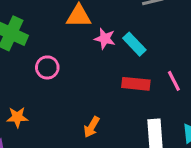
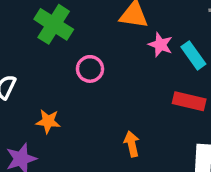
orange arrow: (92, 127) -> (132, 144), turned 130

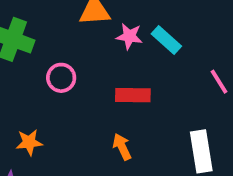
red rectangle: (189, 101) -> (133, 95), moved

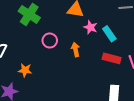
red rectangle: (133, 95) -> (112, 58), moved
orange arrow: (122, 147) -> (76, 50), moved

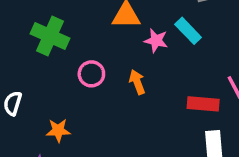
cyan rectangle: (109, 34) -> (188, 31), moved
red rectangle: (112, 58) -> (203, 104), moved

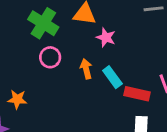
cyan rectangle: (188, 31) -> (112, 77), moved
green cross: (50, 36) -> (43, 23), moved

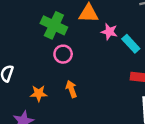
orange arrow: (86, 69) -> (71, 89), moved
cyan rectangle: (112, 77) -> (131, 44), moved

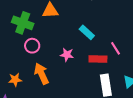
pink star: (109, 32) -> (67, 55), moved
orange arrow: (71, 89) -> (41, 74), size x1.5

